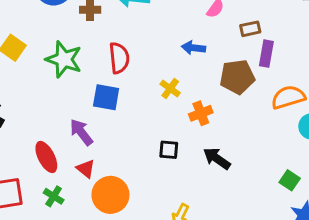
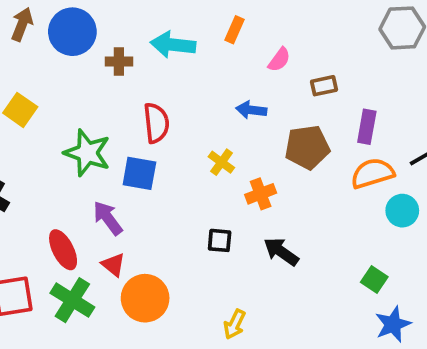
purple rectangle: (266, 54) -> (367, 127), moved
green star: (64, 59) -> (87, 153), moved
green cross: (54, 196) -> (72, 300), size x1.6

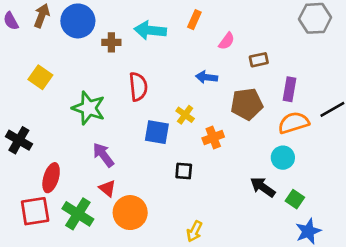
blue square: (139, 173) -> (157, 132), moved
cyan circle: (402, 211) -> (283, 158), moved
red ellipse: (63, 250) -> (51, 178), moved, turned 44
black arrow: (281, 252) -> (263, 187), moved

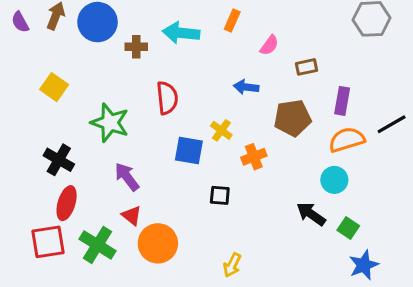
black cross: (19, 140) -> (59, 160), moved

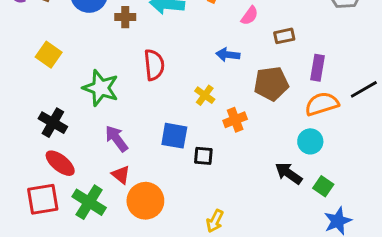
blue square: (189, 151) -> (174, 136), moved
red ellipse: (67, 203) -> (60, 163), turned -68

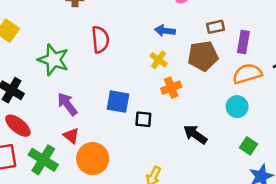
brown rectangle: (284, 36) -> (216, 27), moved
yellow cross: (205, 95) -> (159, 60), moved
black arrow: (289, 173) -> (195, 134), moved

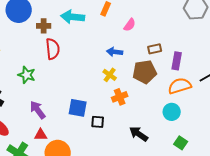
red semicircle: (100, 39) -> (53, 49), moved
green star: (53, 60) -> (27, 75), size x0.7
red triangle: (71, 136) -> (41, 135), turned -40

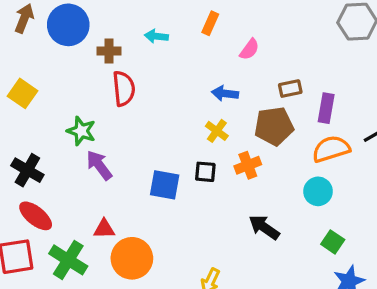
cyan arrow: (73, 17) -> (156, 36), size x0.6
orange cross: (120, 97) -> (248, 165), moved
purple arrow: (38, 110) -> (99, 165), moved
black square: (98, 122) -> (205, 172), moved

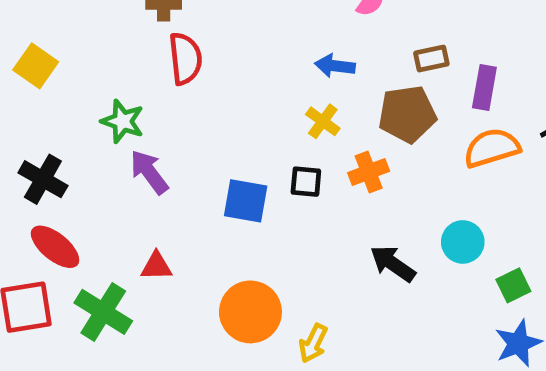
cyan circle: (318, 191) -> (463, 242), moved
green square: (333, 242) -> (513, 285), moved, turned 30
orange circle: (132, 258) -> (250, 312), moved

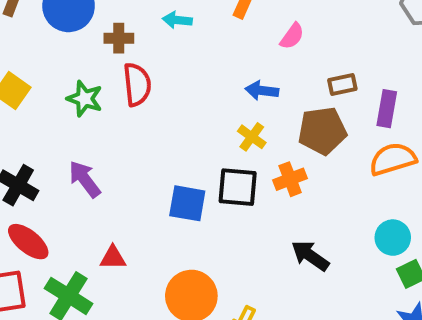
green star: (123, 121) -> (85, 99), moved
purple arrow: (149, 172) -> (85, 179), moved
black square: (306, 182) -> (238, 187), size x1.5
cyan circle: (463, 242) -> (393, 238), moved

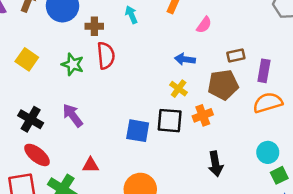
cyan arrow: (177, 20) -> (131, 15), turned 60
black arrow: (310, 256) -> (215, 164), turned -135

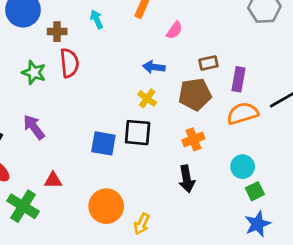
orange cross: (203, 115) -> (193, 139), moved

